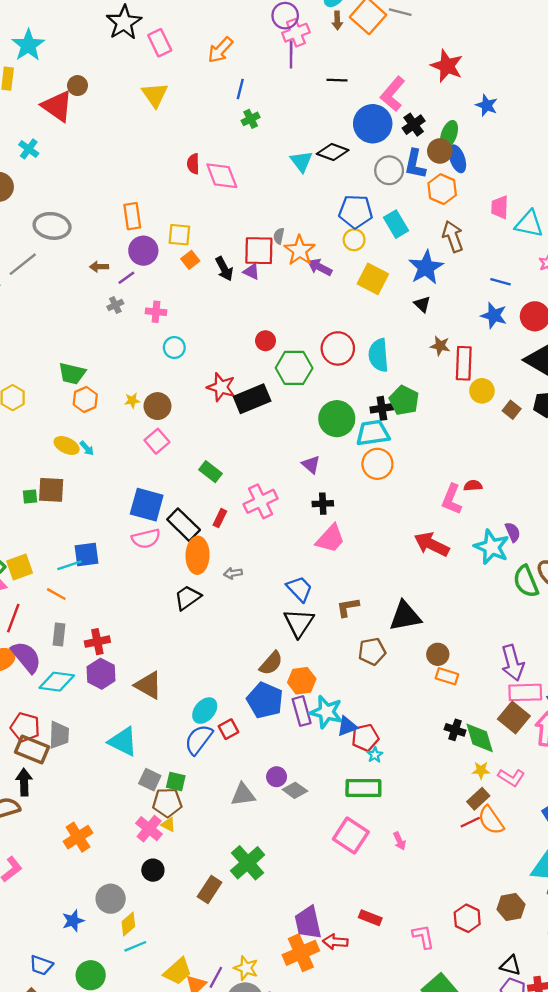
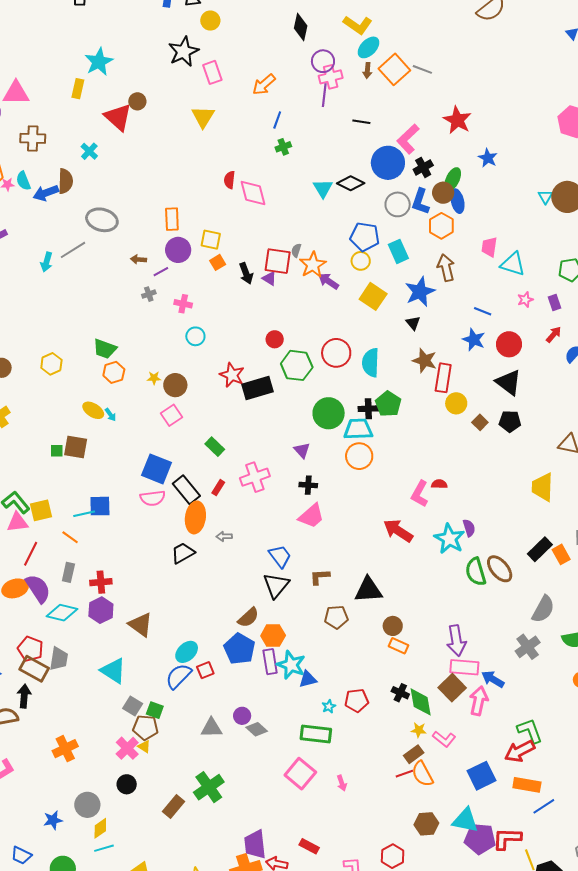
brown star: (440, 346) -> (425, 361), size x1.4
red pentagon: (365, 738) -> (357, 700), moved
brown hexagon: (511, 907) -> (426, 824), moved

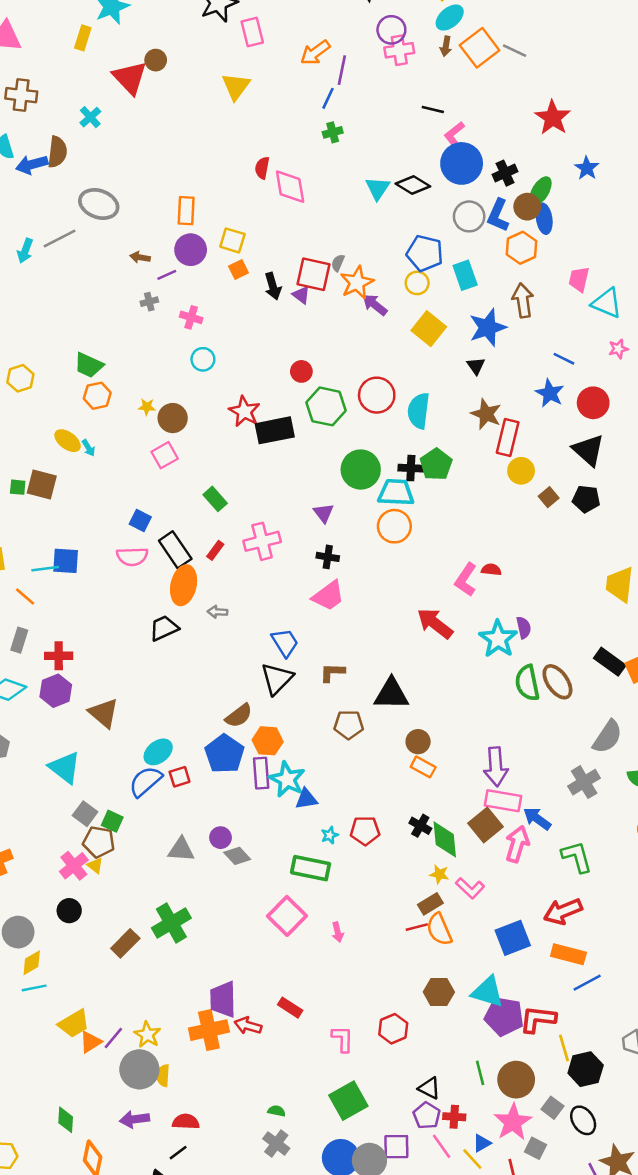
purple line: (324, 95) -> (342, 70), moved
pink L-shape: (408, 139) -> (454, 134), moved, size x0.7
blue square: (157, 469) -> (140, 521), size x0.6
black rectangle: (540, 549) -> (610, 662), turned 75
green L-shape: (530, 731) -> (577, 857), moved

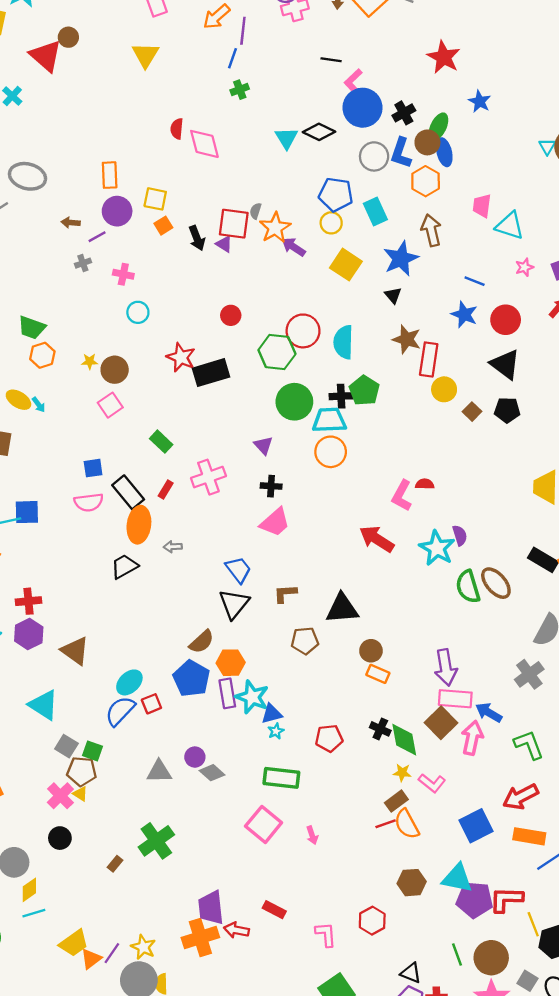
green hexagon: (326, 406) -> (277, 352), moved
blue square: (140, 521) -> (93, 468), turned -30
cyan star: (330, 835) -> (276, 731), moved
brown rectangle: (125, 943) -> (115, 864), size x0.6

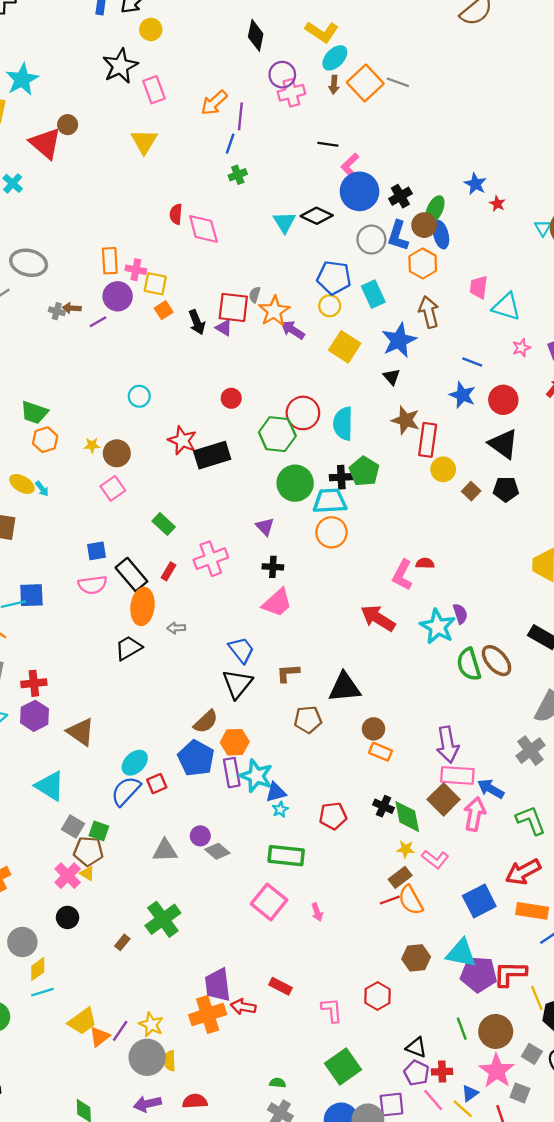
red star: (444, 57) -> (497, 204), moved, size x0.5
gray cross: (83, 263) -> (57, 311), moved, turned 35
pink cross: (123, 274) -> (136, 270), moved

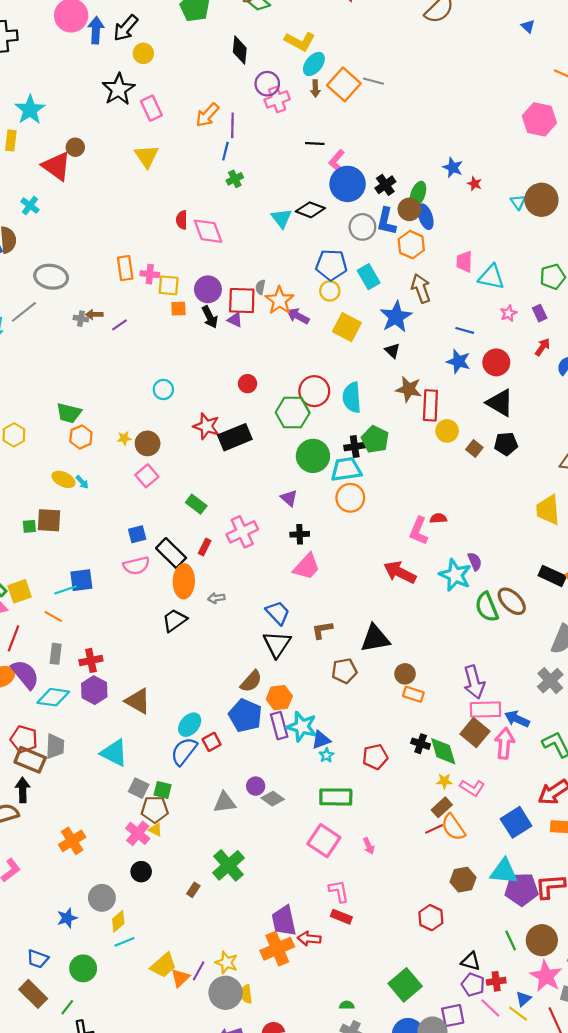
purple circle: (118, 296) -> (208, 289), moved
orange square: (164, 310) -> (178, 309), turned 35
pink L-shape: (332, 1010) -> (339, 891), moved

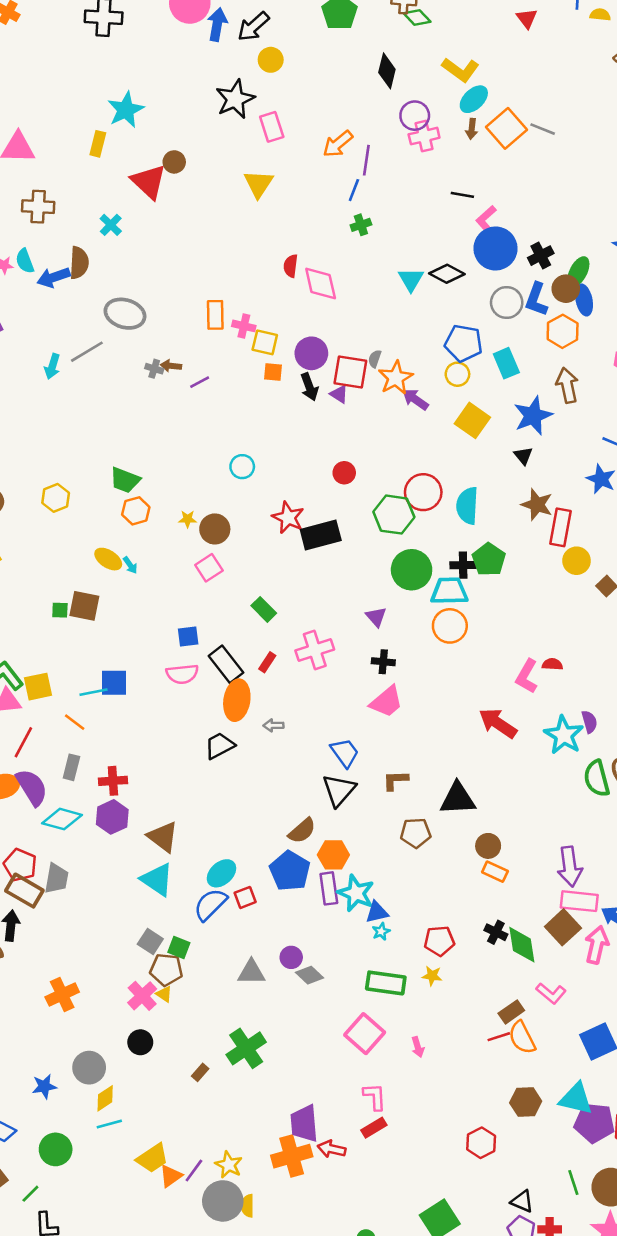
cyan triangle: (114, 753) -> (157, 879), moved
yellow star: (444, 781) -> (432, 976), moved
red rectangle: (341, 917) -> (374, 1128), turned -60

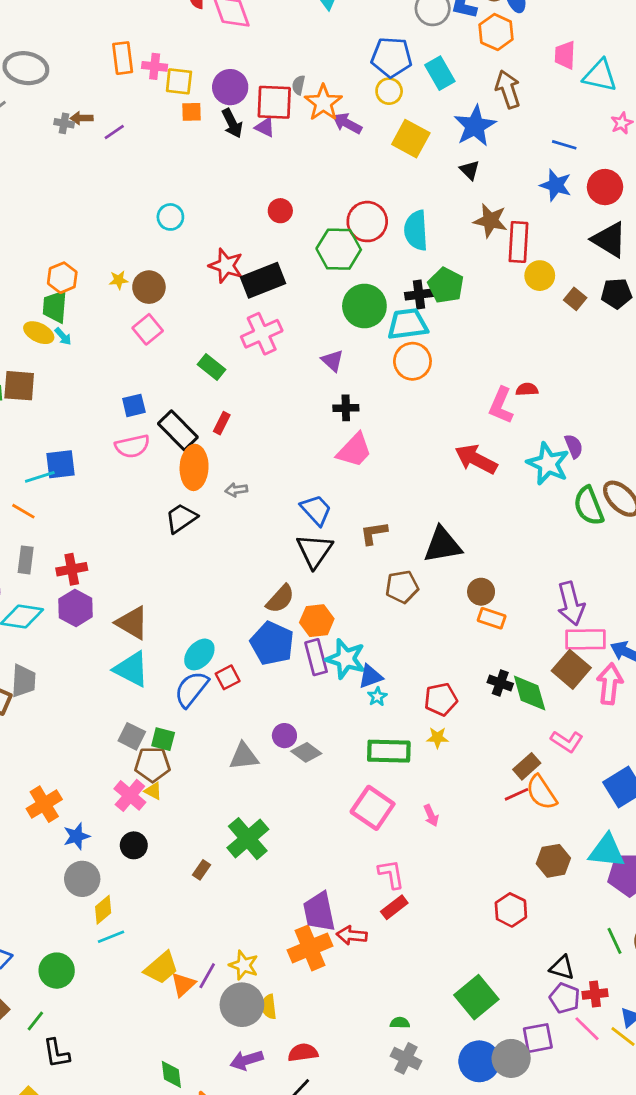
green trapezoid: (125, 480) -> (55, 307), moved, turned 80
pink cross: (315, 650) -> (262, 334), moved
blue star: (44, 1086) -> (77, 836), moved

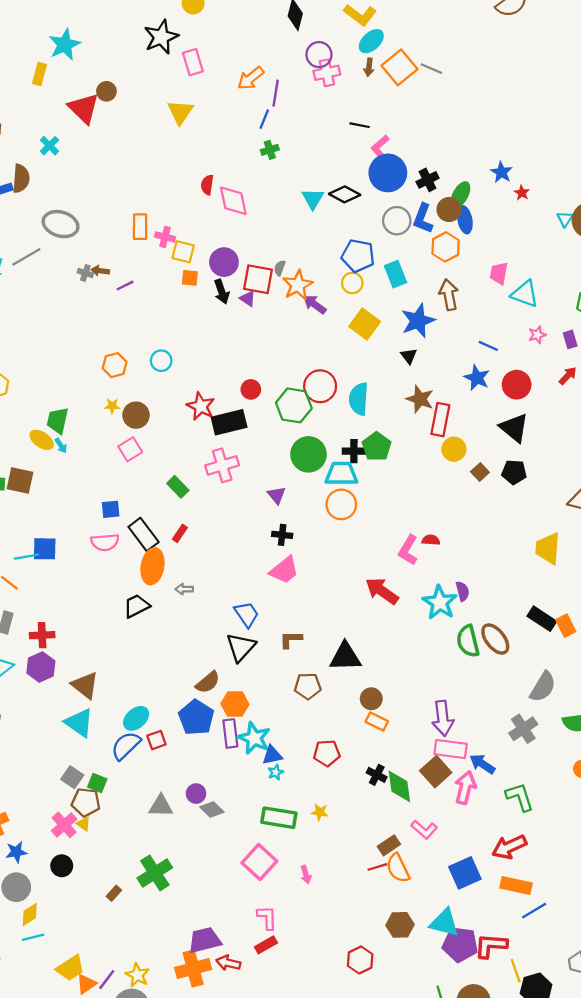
red circle: (280, 211) -> (251, 389), moved
orange hexagon: (62, 278) -> (115, 365), moved
red pentagon: (441, 699) -> (327, 753), moved
purple trapezoid: (319, 912) -> (205, 940), turned 80

